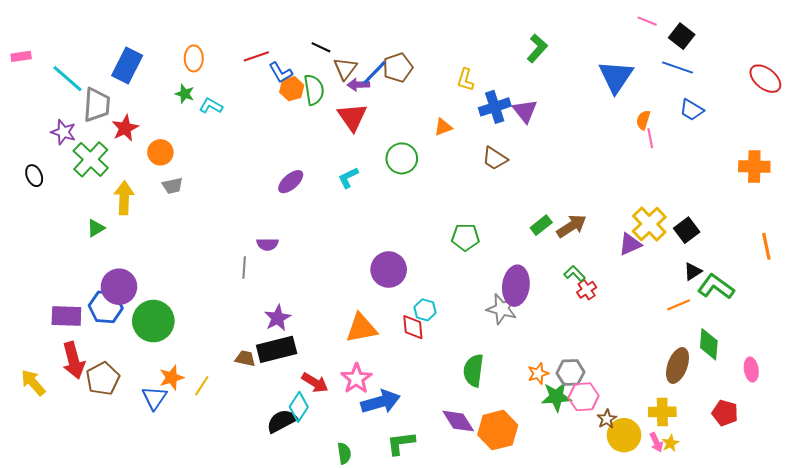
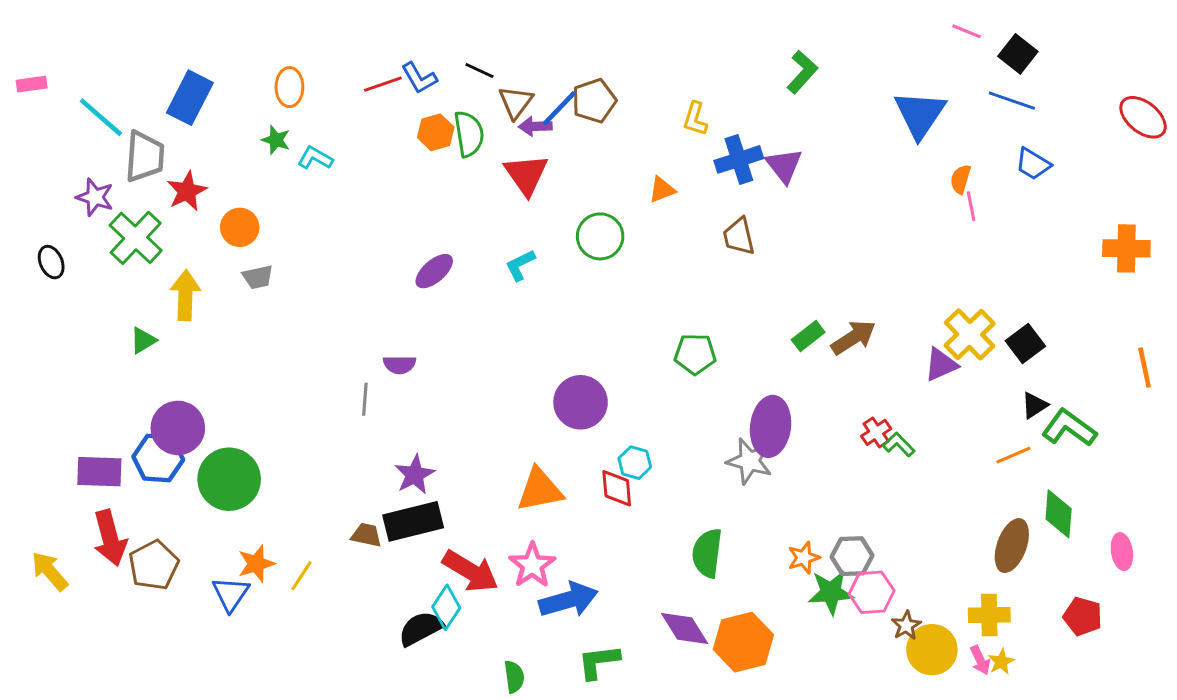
blue L-shape: (281, 73) -> (419, 78), moved
brown trapezoid: (495, 158) -> (739, 236), turned 44
green L-shape: (574, 274) -> (899, 445), moved
red arrow: (315, 383) -> (470, 571), size x1.4

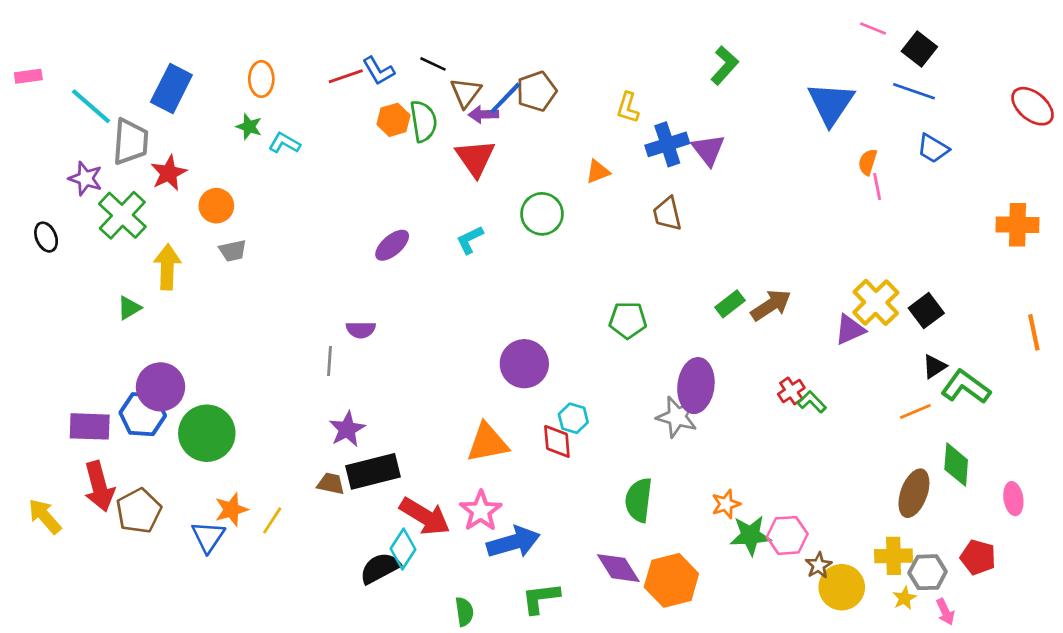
purple star: (415, 475) -> (347, 429), moved
gray hexagon: (852, 556) -> (928, 572), moved
pink arrow: (980, 660) -> (945, 612), moved

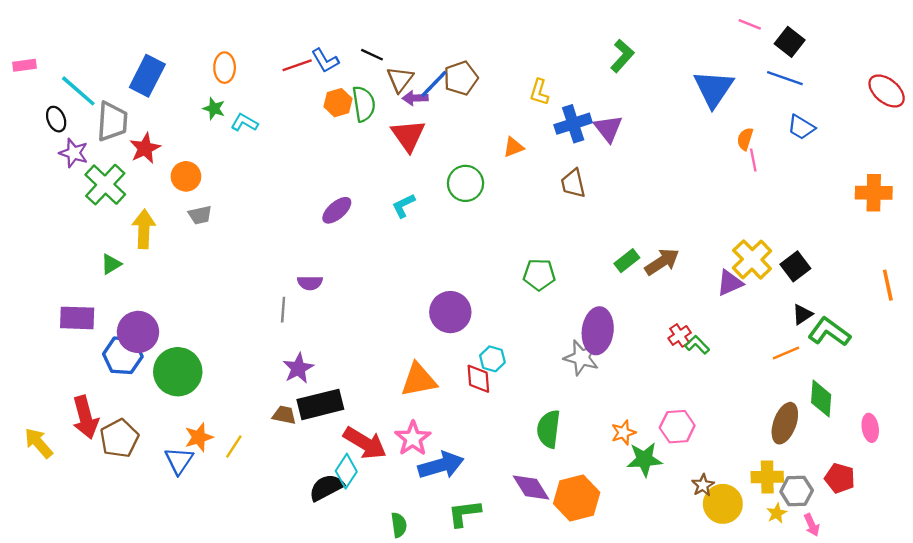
black ellipse: (46, 237) -> (56, 119), moved
purple rectangle: (90, 426) -> (77, 318), moved
pink hexagon: (787, 535) -> (677, 427), moved

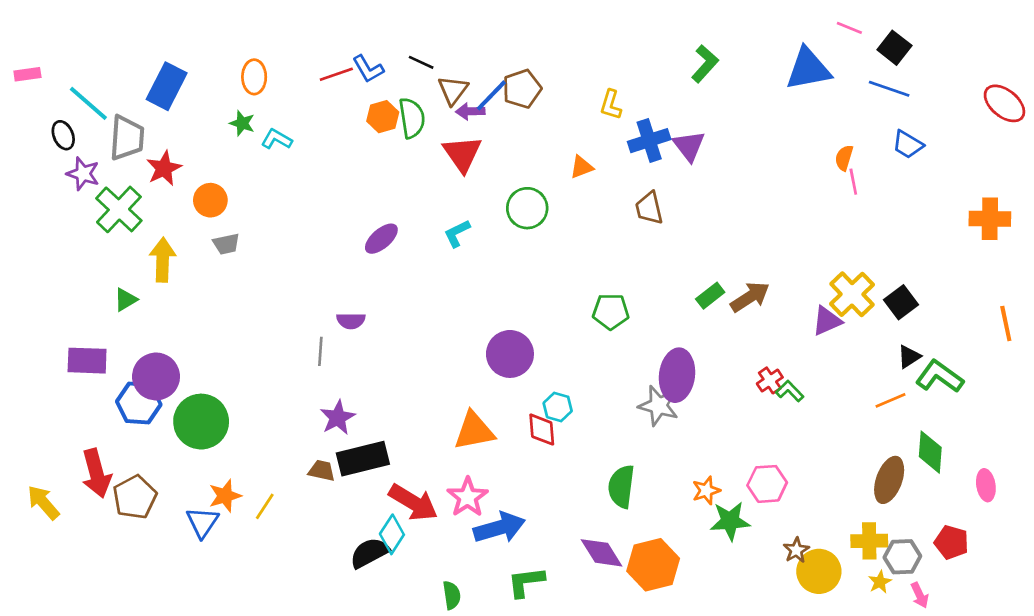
blue triangle: (713, 89) -> (808, 69), moved, turned 45

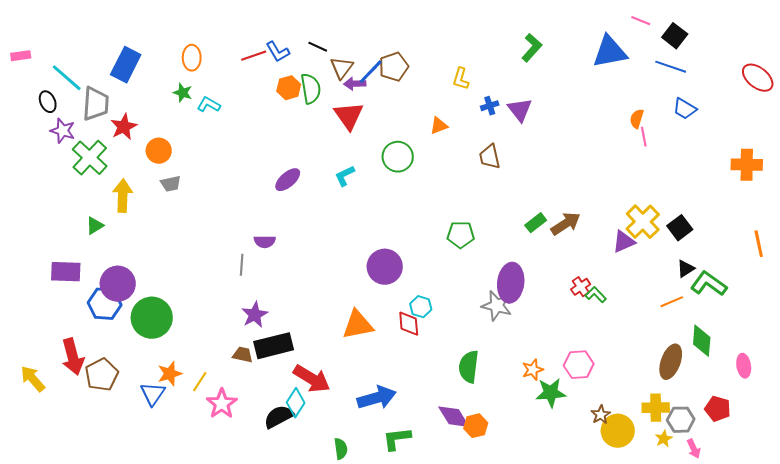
blue cross: (649, 141) -> (490, 106), size x0.6
pink star: (468, 497) -> (222, 404), moved
orange hexagon: (653, 565) -> (476, 426), moved, size x0.6

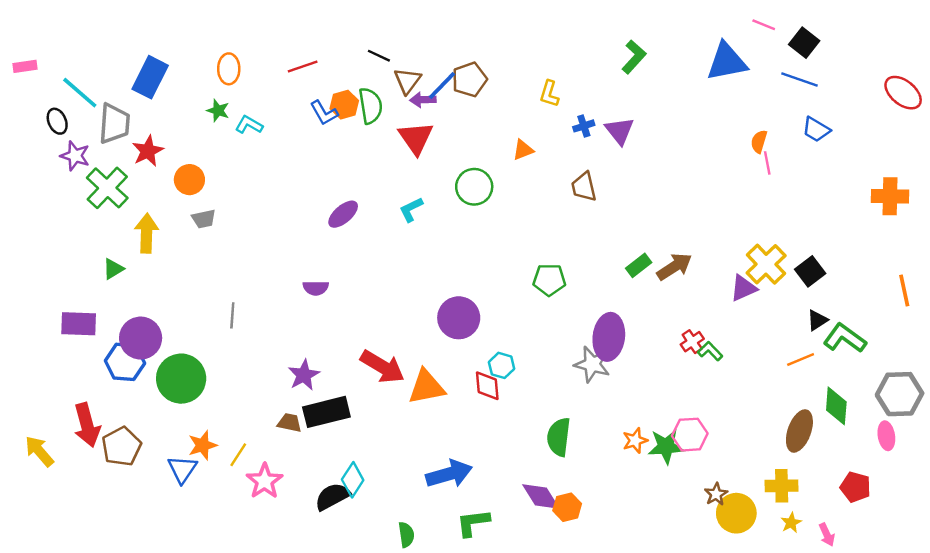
blue L-shape: (278, 52) -> (324, 113), moved
gray line: (242, 265) -> (232, 315), moved
red arrow: (312, 379) -> (382, 367), moved
green star: (551, 393) -> (666, 446), moved
gray hexagon: (681, 420) -> (900, 394), moved, size x1.4

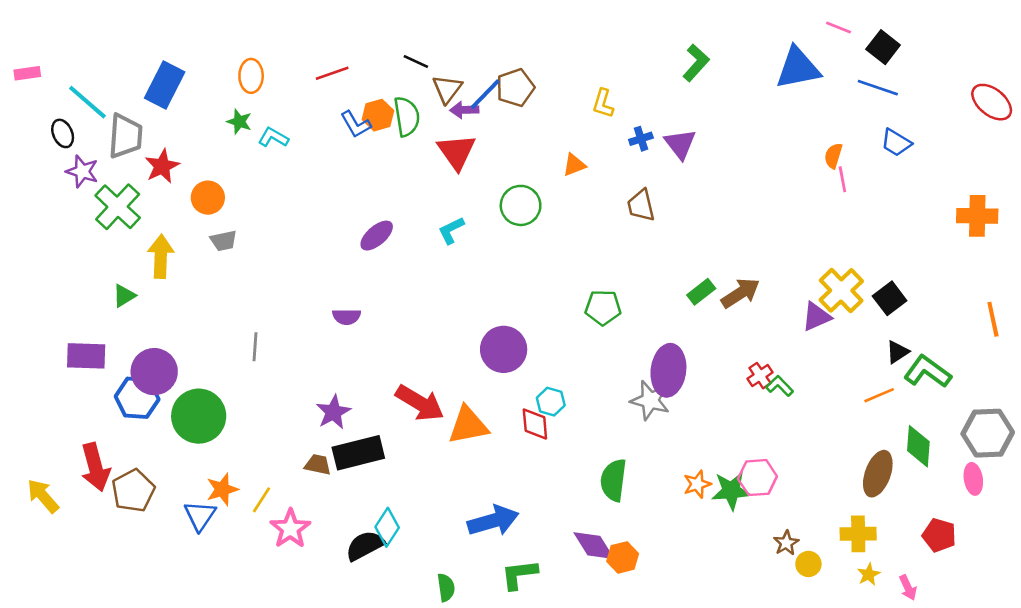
yellow circle: (736, 513) -> (808, 564), size x0.6

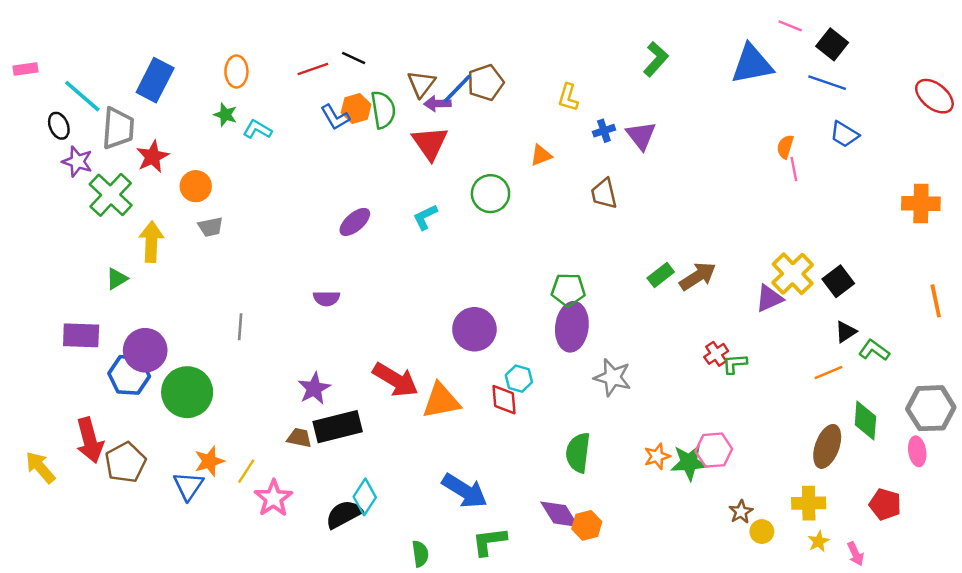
black line: (416, 61) -> (354, 58), moved
purple ellipse: (668, 370) -> (572, 327), moved
green L-shape: (928, 372) -> (874, 350), size x0.7
green L-shape: (780, 386) -> (735, 364), turned -50
blue arrow: (493, 521) -> (465, 491), turned 48

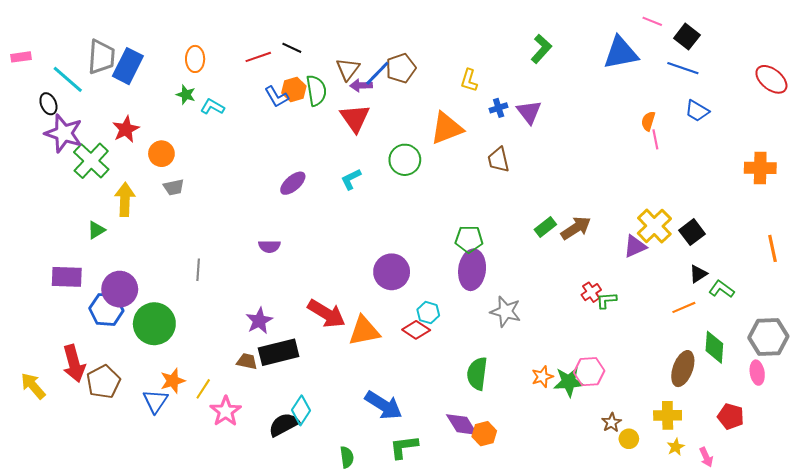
gray trapezoid: (118, 128) -> (101, 57), moved
orange triangle: (541, 155) -> (447, 128), size x1.8
purple star: (77, 162) -> (64, 133), size x1.5
red diamond: (504, 400) -> (416, 330), turned -52

